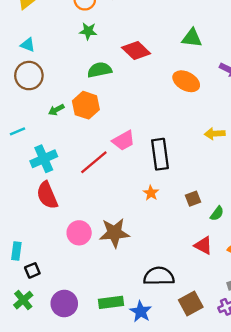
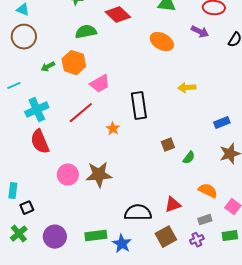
pink trapezoid: (124, 141) -> (100, 84), moved
orange star: (151, 193) -> (113, 129), moved
red triangle: (203, 245) -> (173, 205), moved, turned -48

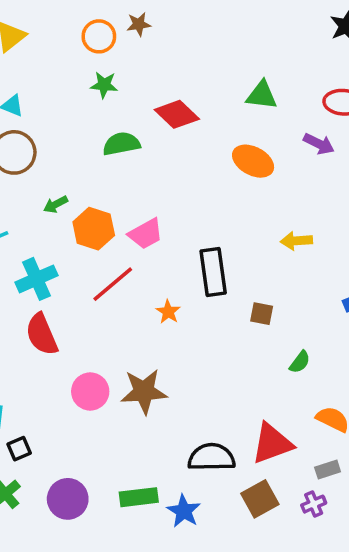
orange hexagon: (74, 63) -> (94, 229), moved
brown square: (168, 145) -> (262, 314), moved, turned 32
red triangle: (173, 205) -> (272, 443), size x1.5

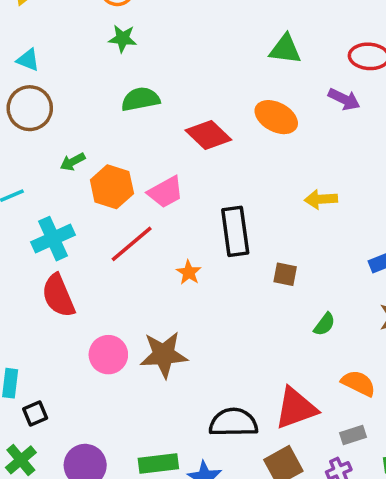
red diamond: (177, 114) -> (208, 135), moved

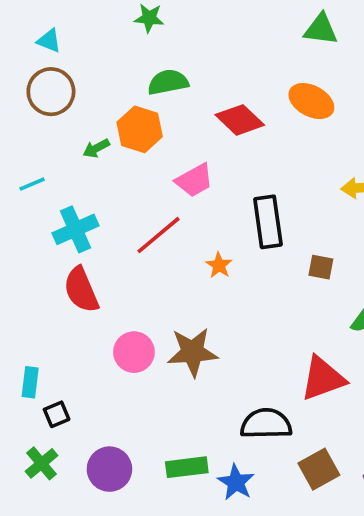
orange hexagon: (112, 187) -> (140, 129), moved
red triangle: (296, 408) -> (323, 378), moved

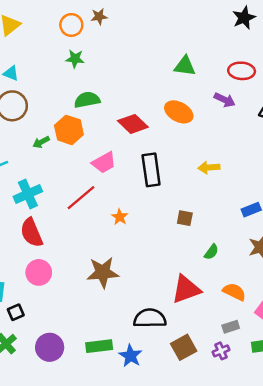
black rectangle: (268, 222) -> (151, 170), moved
pink circle: (134, 352) -> (39, 272), moved

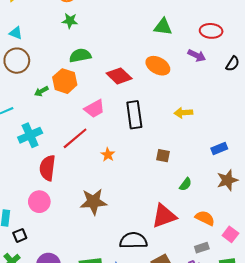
red semicircle: (31, 233) -> (47, 168), moved, turned 30

